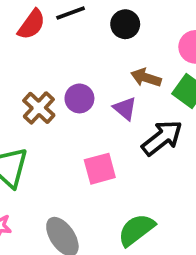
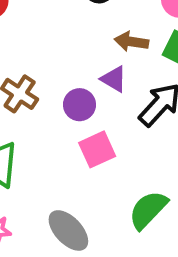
purple circle: (79, 98) -> (80, 105), moved

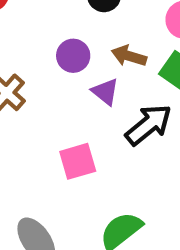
purple circle: (80, 105) -> (73, 56), moved

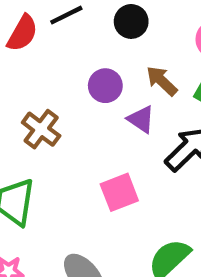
brown arrow: (129, 56) -> (162, 81), turned 32

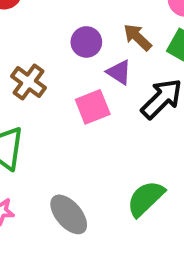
pink square: (119, 192) -> (93, 107), moved

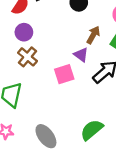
brown arrow: (138, 37) -> (93, 35), turned 72
purple circle: (86, 42) -> (24, 32), moved

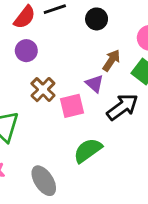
brown cross: (28, 57) -> (43, 90), moved
green semicircle: (92, 130) -> (88, 150), moved

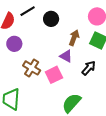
black circle: (97, 19) -> (51, 19), moved
black arrow: (122, 107) -> (89, 68), size x0.7

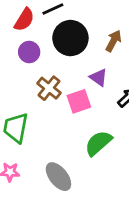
black circle: (51, 19) -> (70, 38), moved, size x1.6
brown arrow: (74, 38) -> (113, 41), moved

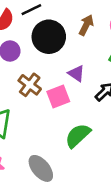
brown arrow: (113, 41) -> (86, 25), moved

